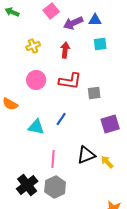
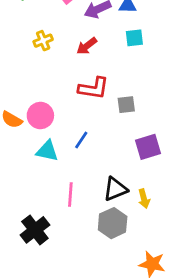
red arrow: (65, 50) -> (87, 46), turned -133
pink circle: (36, 80) -> (40, 116), moved
yellow arrow: (107, 162) -> (144, 199), turned -152
gray hexagon: (55, 187) -> (113, 223), moved

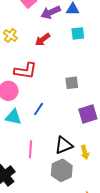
yellow cross: (43, 41) -> (10, 35), turned -32
red L-shape: (94, 88) -> (25, 71), moved

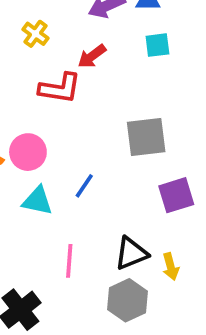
yellow cross: (10, 35) -> (35, 34), moved
red L-shape: (25, 71) -> (60, 88), moved
gray square: (72, 83) -> (146, 137), size x1.6

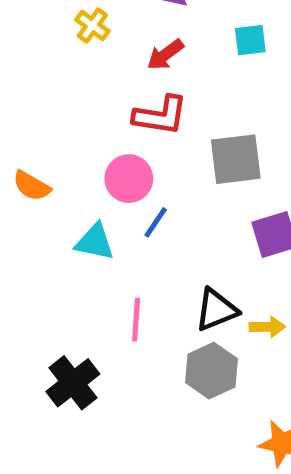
red L-shape: (60, 88) -> (160, 115), moved
pink circle: (28, 152) -> (129, 179), moved
yellow arrow: (171, 267) -> (267, 327), turned -76

